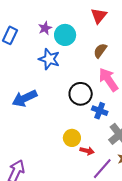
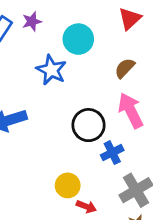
purple star: (45, 28) -> (32, 21), moved
blue cross: (100, 111) -> (112, 153), turned 35

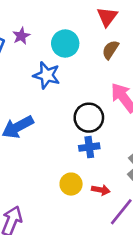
brown semicircle: (125, 68) -> (110, 50), moved
blue cross: (112, 153) -> (89, 147), moved, turned 30
yellow circle: (68, 185) -> (71, 184), moved

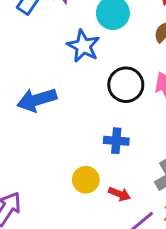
black circle: (89, 118) -> (126, 85), moved

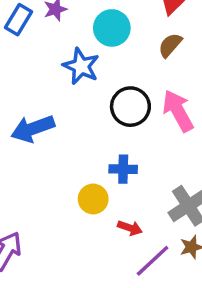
yellow circle: (86, 180) -> (93, 199), moved

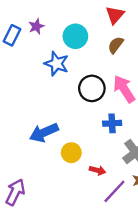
blue arrow: (33, 129) -> (44, 133), moved
blue cross: (123, 169) -> (112, 123), moved

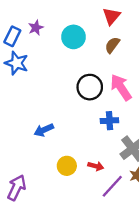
blue star: (57, 64) -> (17, 63), moved
blue arrow: (44, 133) -> (44, 130), size x0.7
yellow circle: (71, 153) -> (67, 166), moved

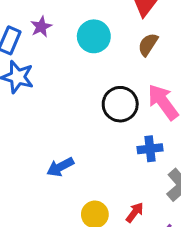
red arrow: (96, 166) -> (135, 212), turned -64

